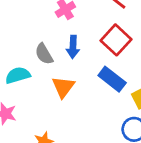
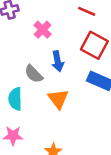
cyan semicircle: (18, 75) -> (15, 99), turned -60

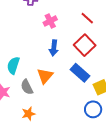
gray semicircle: (34, 74) -> (27, 87), moved

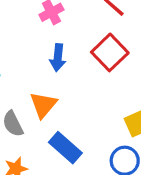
blue rectangle: (80, 73) -> (65, 148), moved

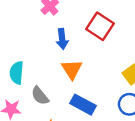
orange triangle: (43, 105) -> (72, 69), moved

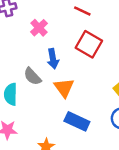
gray semicircle: (40, 96) -> (32, 76), moved

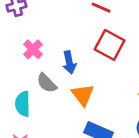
pink cross: (39, 28) -> (33, 49), moved

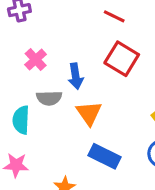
gray semicircle: (47, 83) -> (49, 98), turned -50

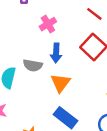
pink cross: (36, 59) -> (48, 24), moved

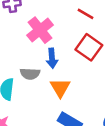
pink cross: (48, 24) -> (40, 30), size x1.5

